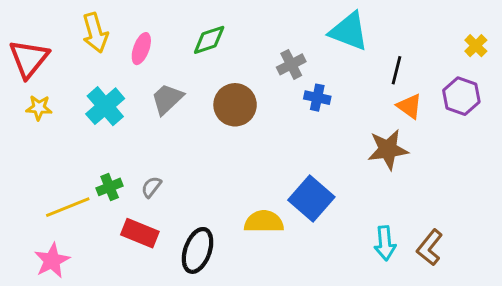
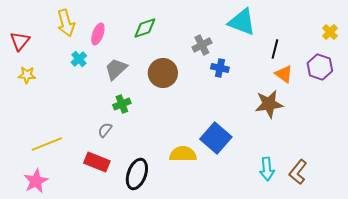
red triangle: (29, 59) -> (20, 41), size x0.7
cyan cross: (105, 106) -> (79, 59), moved, size x0.6
green cross: (110, 187) -> (122, 104), moved

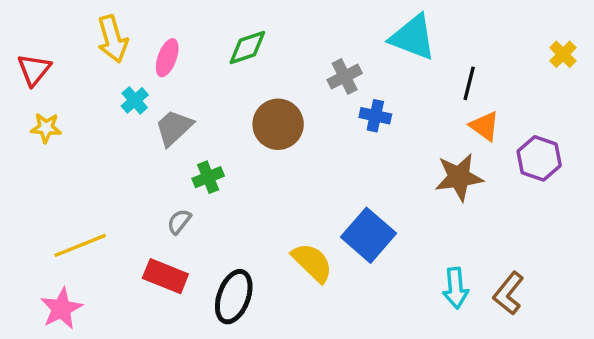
purple hexagon: (320, 67) -> (539, 158), moved
gray trapezoid: (116, 69) -> (174, 128), moved
yellow semicircle: (183, 154) -> (312, 262), turned 44

